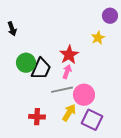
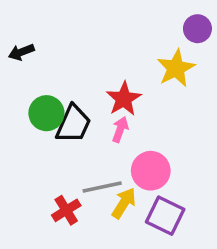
black arrow: (12, 29) -> (21, 52), turned 88
yellow star: (98, 38) -> (176, 68), size x1.5
gray line: (62, 90) -> (102, 187), moved
red cross: (37, 117) -> (66, 210), turned -35

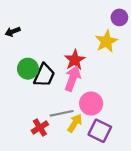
pink arrow: (120, 129) -> (73, 78), size x1.6

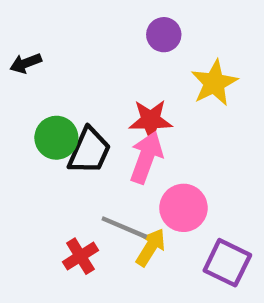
purple circle: (119, 17) -> (164, 35), moved
red star: (75, 60) -> (151, 120), turned 30
gray line: (62, 113) -> (124, 228), turned 35
purple square: (100, 131) -> (227, 263), moved

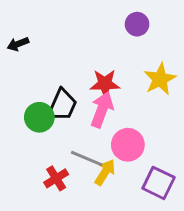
purple circle: (164, 35) -> (137, 24), moved
yellow star: (214, 83) -> (160, 79), moved
green circle: (56, 138) -> (39, 117), moved

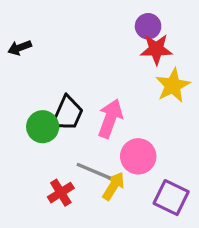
red star: (105, 84) -> (156, 49), moved

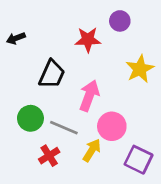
red star: (156, 49) -> (88, 40), moved
black trapezoid: (67, 114) -> (52, 74), moved
green circle: (43, 127) -> (30, 118), moved
gray line: (94, 171) -> (64, 128), moved

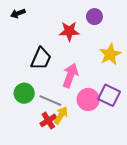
black arrow: (16, 38) -> (18, 13), moved
yellow arrow: (92, 150) -> (61, 115), moved
red cross: (49, 156) -> (48, 120), moved
purple square: (139, 160) -> (109, 95), moved

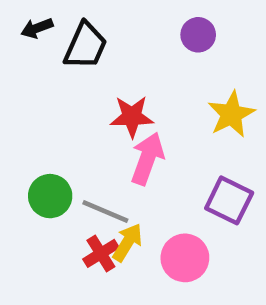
red star: (69, 31) -> (132, 117), moved
black trapezoid: (41, 59) -> (85, 46), moved
pink circle: (88, 99) -> (185, 258), moved

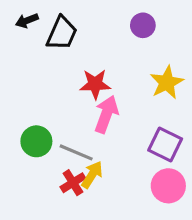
pink circle: (185, 258) -> (168, 186), moved

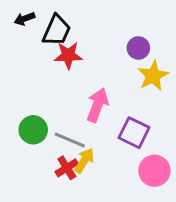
purple circle: (143, 25) -> (138, 48), moved
red star: (95, 84) -> (68, 55), moved
purple square: (165, 145) -> (134, 133), moved

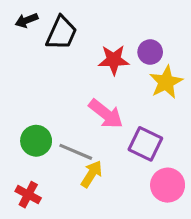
red star: (68, 55) -> (114, 60), moved
pink arrow: (97, 105) -> (106, 114), turned 108
red cross: (67, 168) -> (28, 195), moved, turned -30

